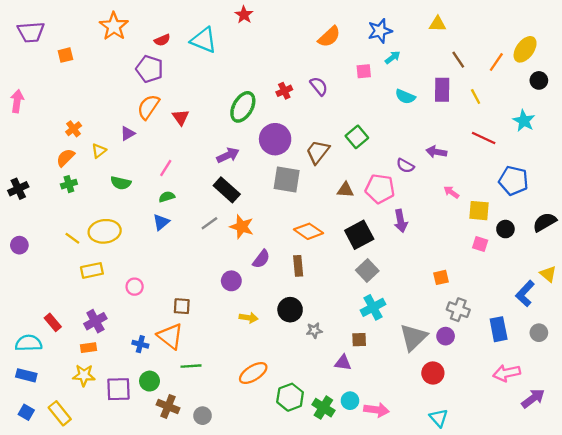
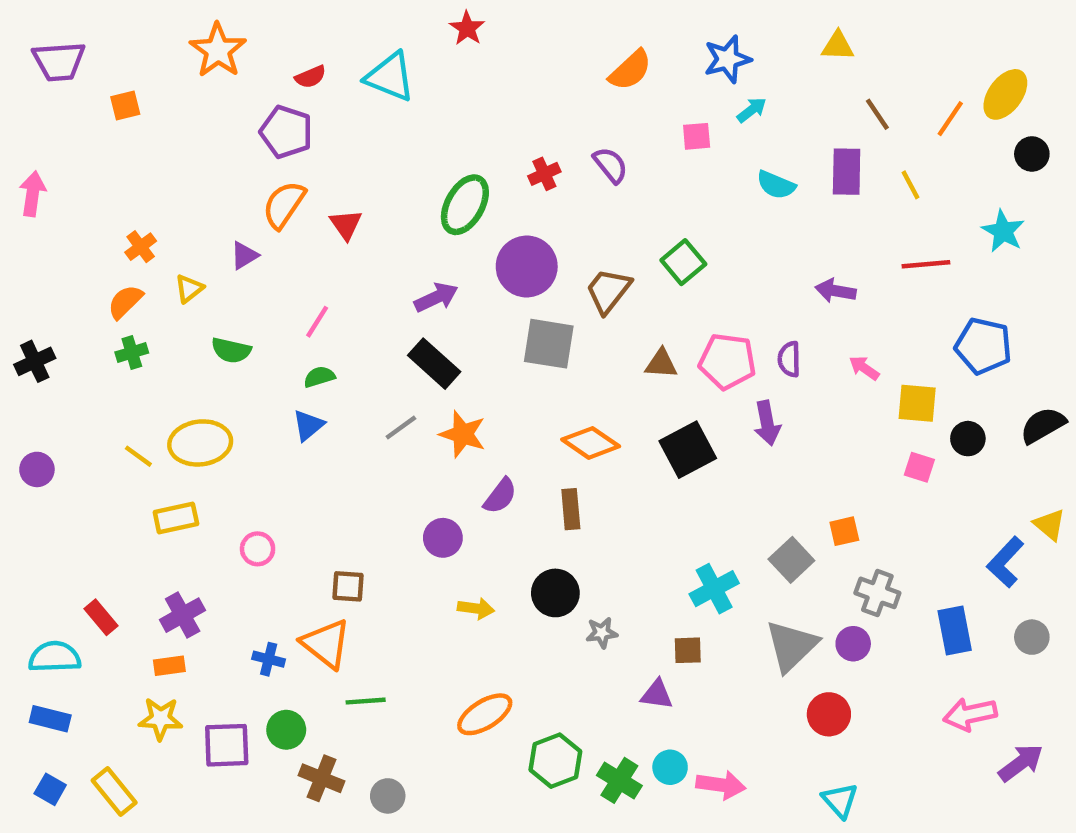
red line: (484, 138) -> (926, 264), turned -30
purple semicircle: (405, 166) -> (789, 359), moved, turned 60
gray square: (367, 270) -> (791, 560), moved

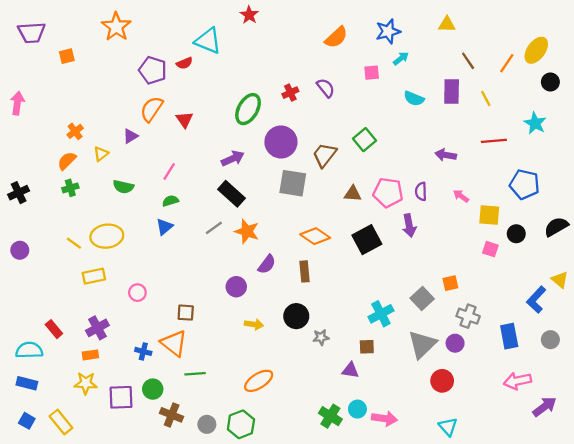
red semicircle: (310, 77) -> (184, 63), moved
green hexagon: (555, 761) -> (241, 424), moved

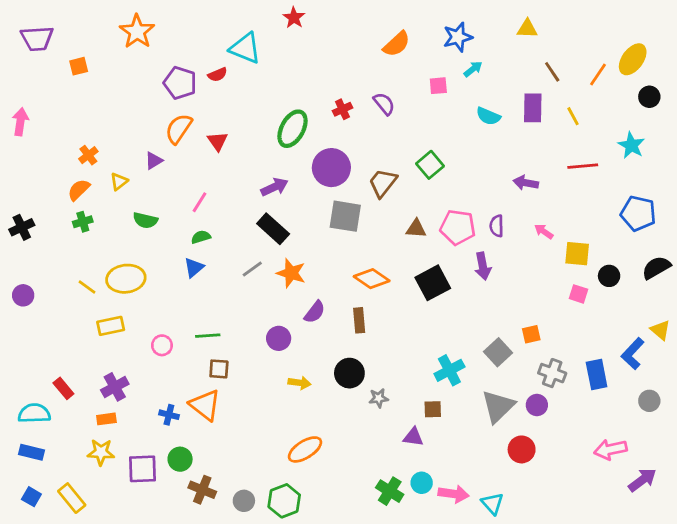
blue pentagon: (525, 184) -> (638, 213), moved
blue rectangle: (509, 336) -> (597, 374), moved
green line: (195, 374) -> (208, 336), moved
cyan triangle: (448, 427) -> (492, 504), moved

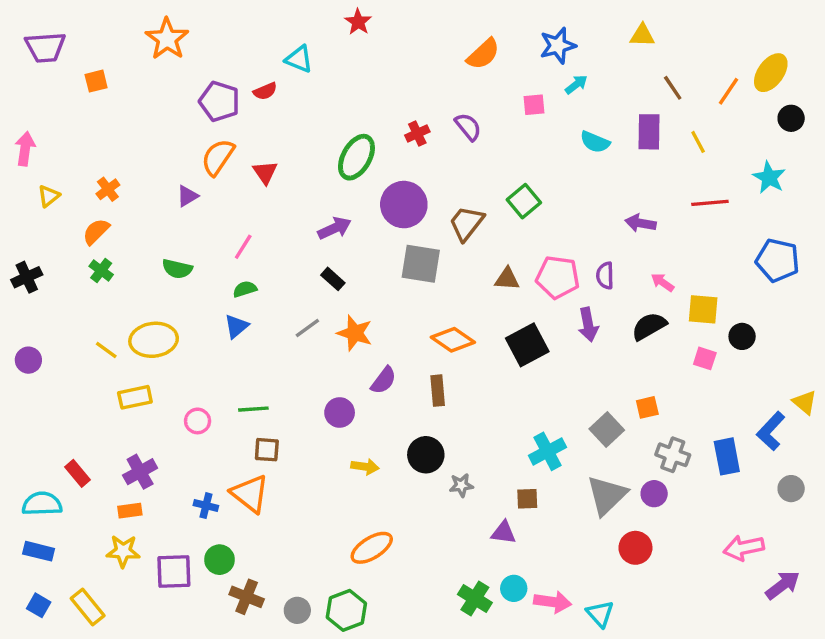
cyan triangle: (245, 48) -> (299, 59), size x0.7
yellow triangle: (119, 181) -> (49, 196), moved
green cross: (83, 222) -> (101, 270), turned -36
black rectangle: (273, 229) -> (333, 279), size x0.6
black semicircle: (656, 268) -> (649, 326), moved

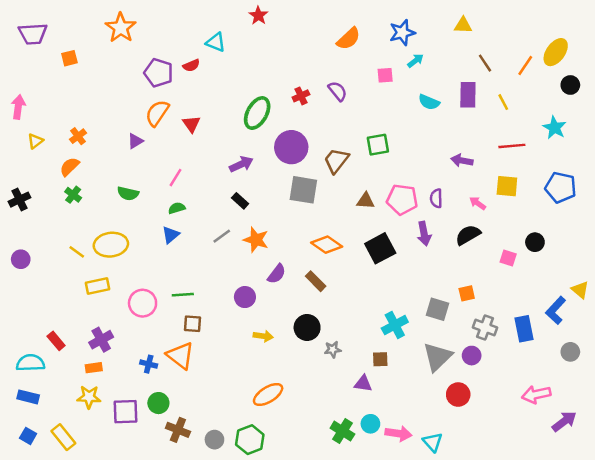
green square: (524, 201) -> (378, 145), turned 30
yellow square: (703, 309) -> (507, 186), moved
brown rectangle: (438, 391) -> (316, 281), turned -40
pink circle: (198, 421) -> (143, 303), size x1.5
gray square: (607, 429) -> (437, 309), turned -30

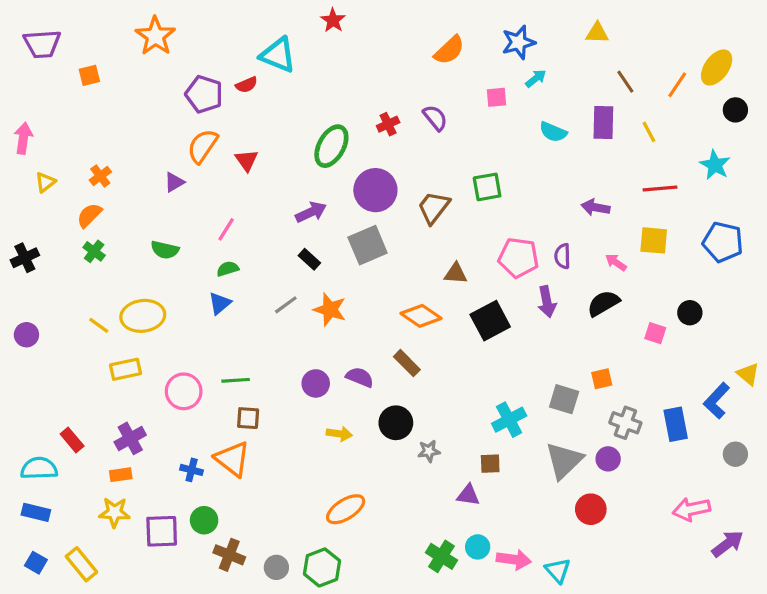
cyan triangle: (216, 42) -> (278, 55), size x1.4
gray square: (303, 190) -> (368, 245), moved, turned -32
brown triangle: (366, 201) -> (456, 273), moved
purple semicircle: (277, 274) -> (360, 377), moved, turned -105

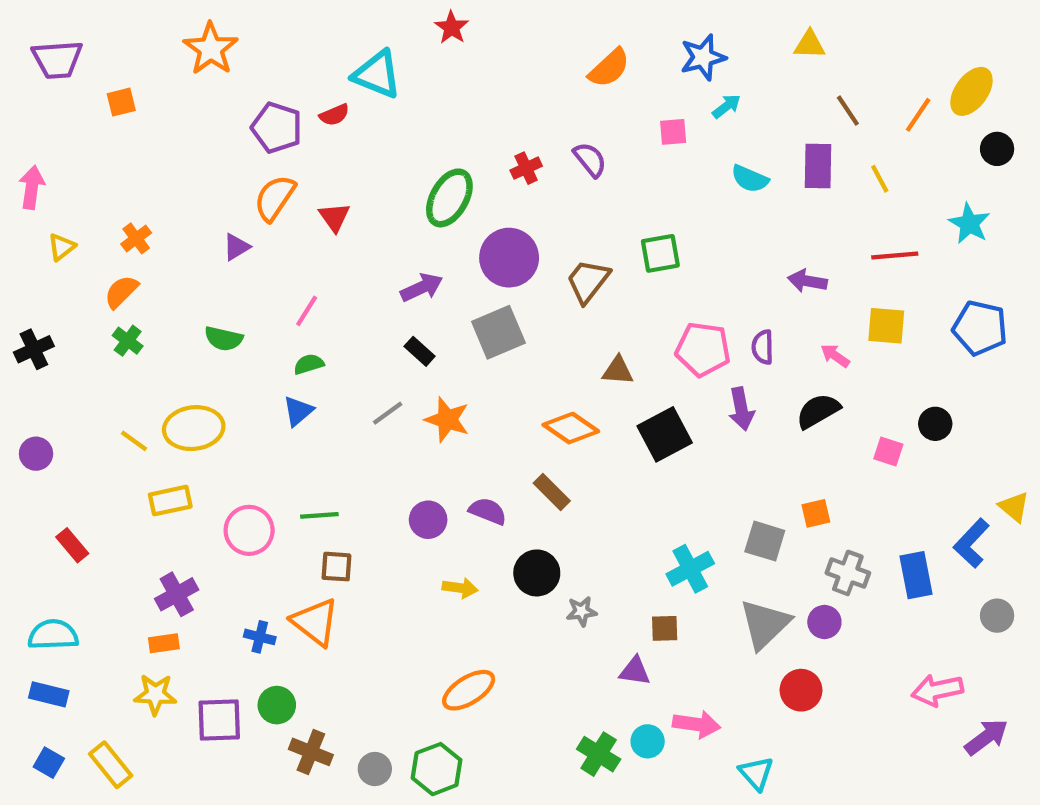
red rectangle: (72, 440) -> (72, 545), moved
pink arrow: (514, 560) -> (697, 724), moved

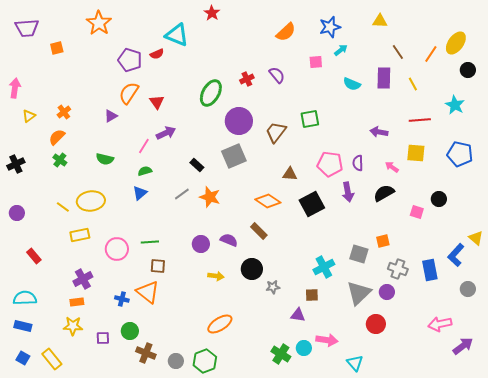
purple arrow: (422, 287) -> (166, 133), moved
purple square: (219, 720) -> (103, 338), size x0.6

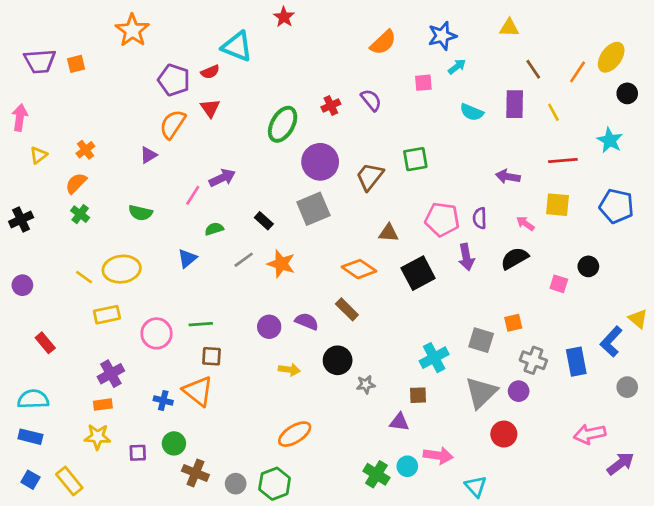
purple trapezoid: (27, 28) -> (40, 61), moved
red triangle: (157, 102) -> (210, 108), moved
green semicircle: (145, 171) -> (214, 229), moved

